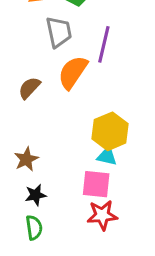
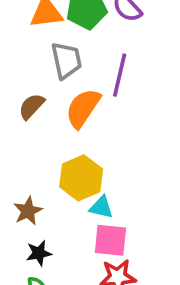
brown semicircle: (29, 88) -> (32, 106), moved
yellow hexagon: (110, 131) -> (81, 178), moved
cyan triangle: (107, 156) -> (101, 207), moved

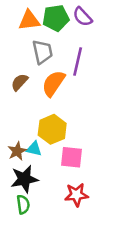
cyan triangle: (101, 207) -> (34, 149), moved
pink square: (110, 240) -> (72, 157), moved
black star: (39, 253) -> (24, 179), size x1.6

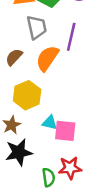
yellow hexagon: (52, 129) -> (27, 95), moved
cyan triangle: (34, 149) -> (50, 123), moved
green semicircle: (23, 204) -> (49, 177), moved

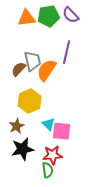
gray trapezoid: (37, 27) -> (33, 61), moved
cyan triangle: (50, 123) -> (49, 124), turned 32
red star: (70, 168) -> (53, 155), moved

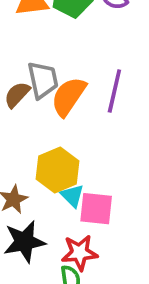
purple line: (67, 52) -> (114, 91), moved
yellow hexagon: (30, 101) -> (58, 170), moved

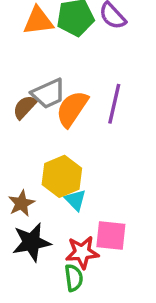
gray trapezoid: (43, 80) -> (48, 94), turned 78
pink square: (96, 209) -> (111, 235), moved

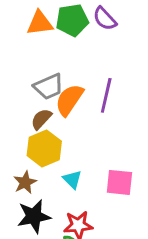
brown semicircle: (25, 107) -> (41, 119), moved
yellow hexagon: (62, 176) -> (44, 148), moved
pink square: (111, 235) -> (119, 182), moved

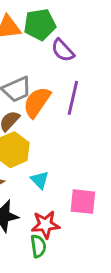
purple semicircle: (105, 19) -> (63, 50), moved
pink square: (119, 182) -> (83, 202), moved

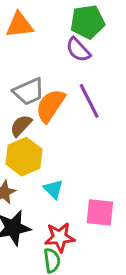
green pentagon: (40, 24) -> (88, 22), moved
purple line: (73, 98) -> (89, 101), turned -40

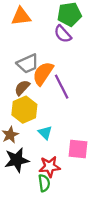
purple line: (89, 101) -> (62, 87), moved

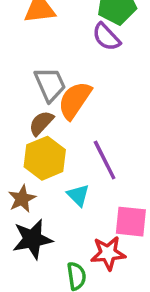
gray trapezoid: (28, 64) -> (50, 84), turned -90
purple line: (62, 87) -> (105, 160), moved
red star: (50, 167) -> (108, 253), moved

